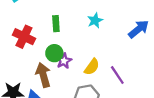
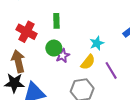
cyan star: (95, 20) -> (97, 43), moved
brown arrow: (43, 75) -> (18, 61), moved

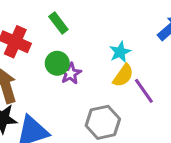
green rectangle: (56, 21) -> (58, 23), turned -32
yellow semicircle: (88, 62) -> (123, 76), moved

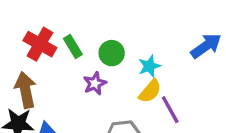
green rectangle: (58, 23) -> (73, 46), moved
green circle: (57, 63) -> (112, 53), moved

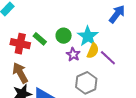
cyan star: (149, 66) -> (88, 36), size x1.5
purple star: (95, 83) -> (73, 54), moved

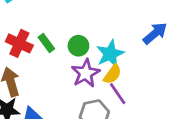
purple star: (73, 54) -> (86, 73), size x1.5
purple line: (108, 58) -> (118, 94), moved

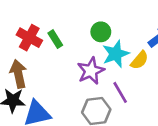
green circle: (78, 46) -> (101, 32), moved
yellow semicircle: (112, 74) -> (140, 60), moved

